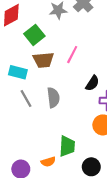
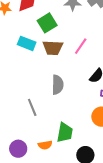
cyan rectangle: (18, 72) -> (27, 43), moved
gray line: (26, 99) -> (32, 107), moved

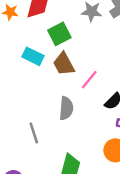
pink line: (81, 46) -> (89, 80), moved
brown trapezoid: (53, 48) -> (64, 64), turned 55

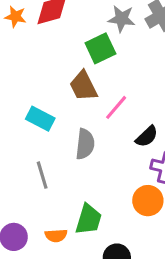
green square: (59, 34) -> (100, 48), moved
cyan rectangle: (33, 56) -> (40, 119), moved

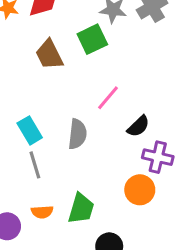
brown trapezoid: (83, 86) -> (49, 55), moved
cyan rectangle: (40, 119) -> (30, 130), moved, turned 32
orange semicircle: (56, 236) -> (42, 212), moved

